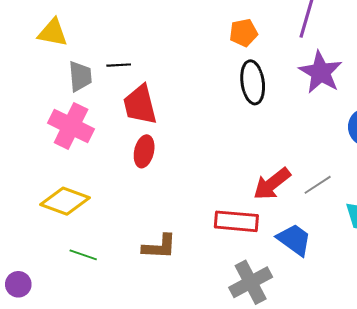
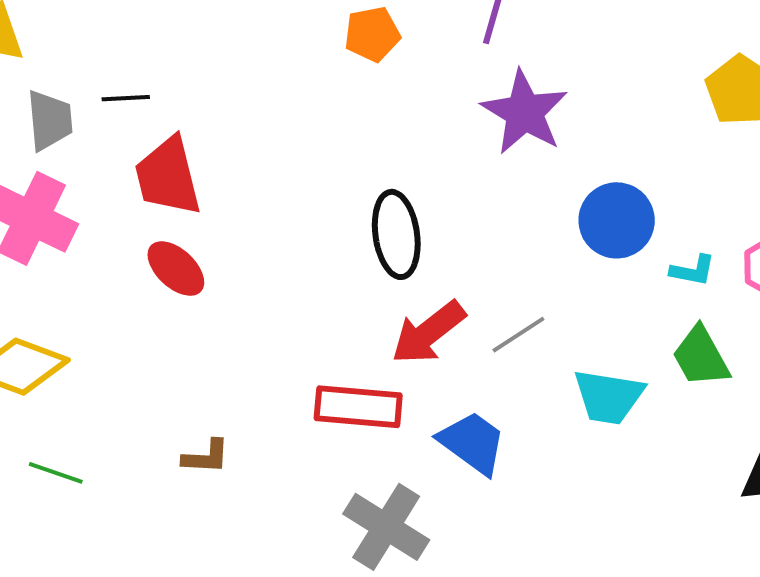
black ellipse: (253, 82) -> (396, 234), moved
red ellipse: (144, 151) -> (176, 269), turned -60
brown L-shape: (159, 247) -> (206, 457), size x0.7
gray cross: (251, 282) -> (386, 527), turned -30

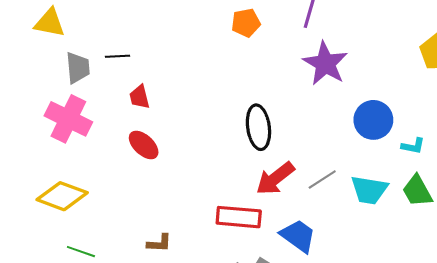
red trapezoid: (168, 176) -> (139, 97), size x0.6
cyan trapezoid: (609, 397) -> (369, 190), moved

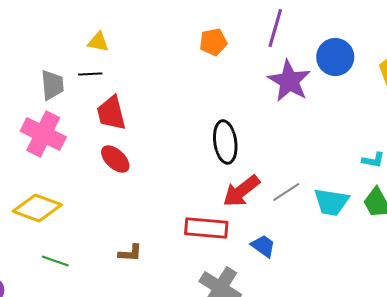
yellow triangle: (50, 23) -> (98, 42), moved, size x0.7
red trapezoid: (139, 97) -> (111, 113), size x1.5
blue circle: (373, 120) -> (335, 57), moved
blue trapezoid: (298, 236) -> (263, 246), size x0.7

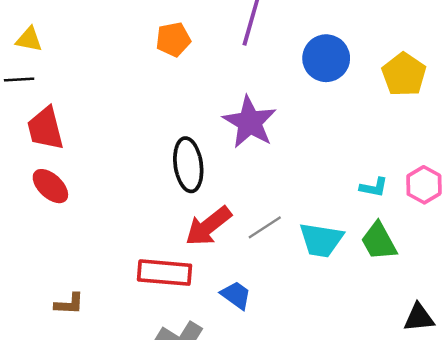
purple star: (289, 81) -> (250, 122), moved

